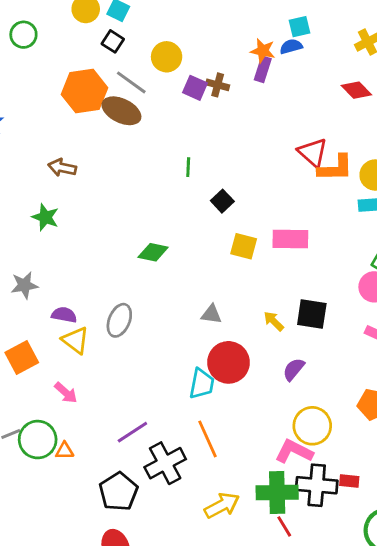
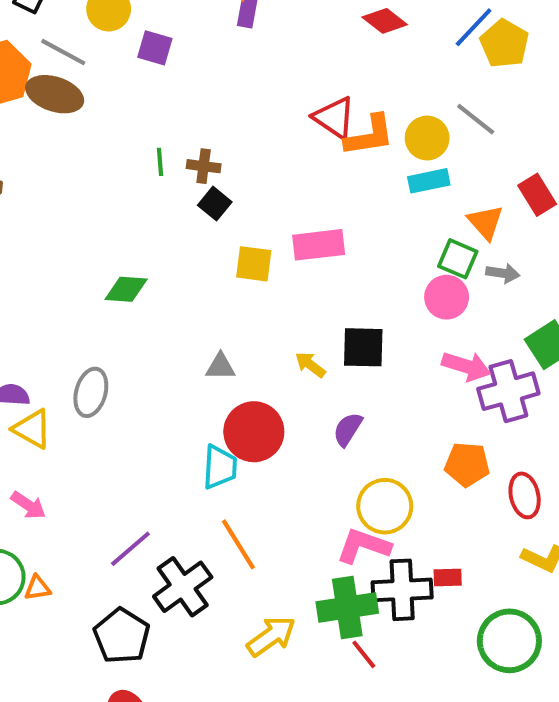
brown cross: (218, 85) -> (204, 166), moved

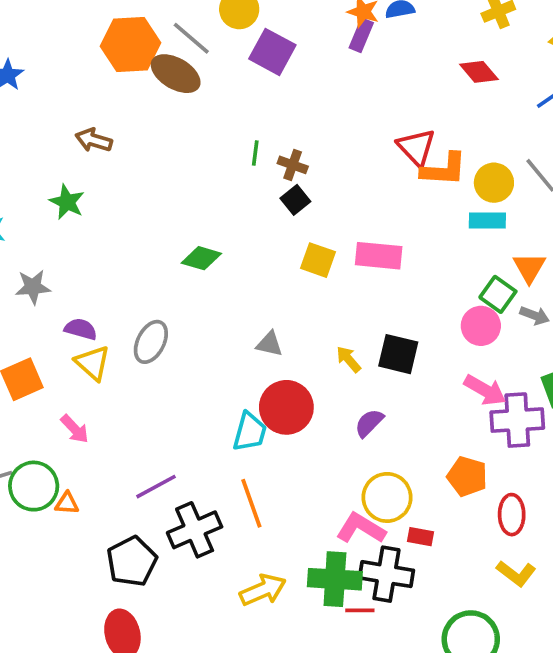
purple square: (155, 48) -> (272, 52), size x1.4
red rectangle: (448, 578) -> (420, 537), moved
red line: (364, 654) -> (360, 610), moved, turned -64

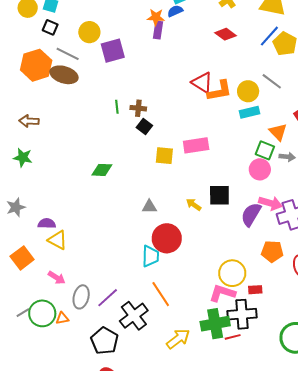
purple square: (272, 52) -> (113, 51), turned -30
gray ellipse: (151, 342) -> (81, 297), moved
purple semicircle: (369, 423) -> (251, 214), moved, size x1.4

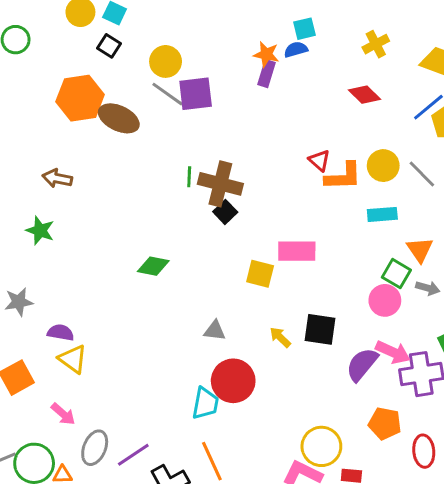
gray line: (68, 54) -> (167, 94), moved
red triangle: (202, 83) -> (319, 160), size x0.7
yellow circle: (248, 91) -> (383, 166), moved
brown cross: (138, 108) -> (220, 184), size x1.8
yellow square: (164, 156) -> (260, 274), moved

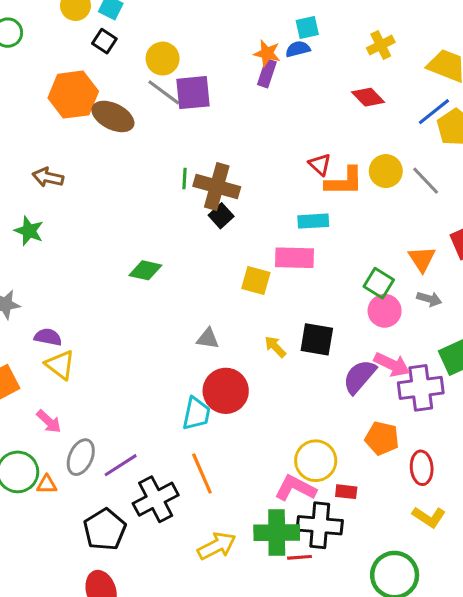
cyan rectangle: (382, 214) -> (313, 221), moved
green square: (396, 274) -> (379, 283), moved

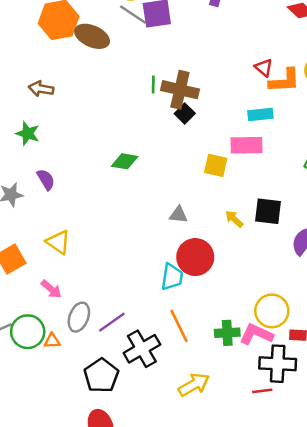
purple semicircle: (48, 337) -> (46, 179), moved, turned 50
green cross: (277, 533) -> (227, 333), moved, size x0.7

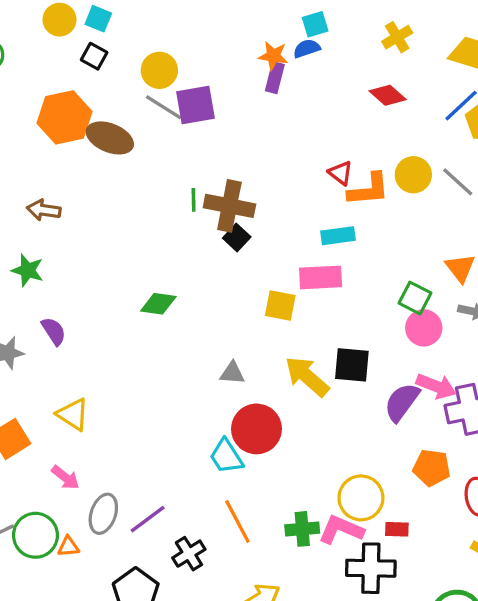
yellow arrow: (234, 219) -> (307, 376), size x1.8
cyan trapezoid: (172, 277) -> (226, 456), turned 140
black cross: (142, 349) -> (189, 554), size x0.7

